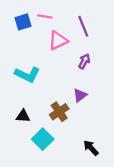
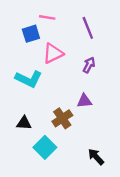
blue square: (23, 22) -> (31, 34), moved
pink triangle: (58, 41) -> (53, 53), moved
purple triangle: (80, 95) -> (84, 101), turned 32

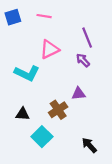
purple line: (88, 28) -> (87, 38), moved
blue square: (31, 34) -> (13, 17), moved
purple arrow: (89, 65) -> (83, 60), turned -72

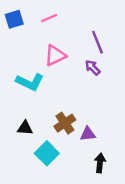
pink line: (44, 16) -> (49, 18), turned -32
purple triangle: (79, 94) -> (88, 134), moved
black arrow: (89, 145) -> (100, 163), turned 49

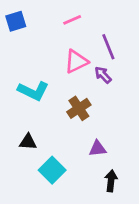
pink line: (49, 18) -> (72, 20), moved
pink triangle: (55, 55) -> (76, 61), moved
brown cross: (65, 123) -> (79, 108), moved

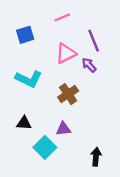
blue square: (16, 21) -> (25, 35), moved
purple triangle: (98, 149) -> (63, 129), moved

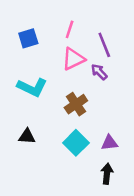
pink line: (62, 17) -> (70, 29), moved, turned -49
purple triangle: (63, 129) -> (109, 143), moved
cyan square: (45, 147) -> (76, 143), moved

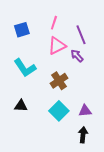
cyan L-shape: (32, 87) -> (25, 68), turned 30

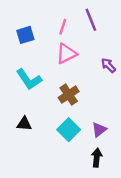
purple line: (81, 35) -> (91, 20), moved
purple arrow: (77, 56) -> (108, 65), moved
purple triangle: (85, 111) -> (99, 130), turned -32

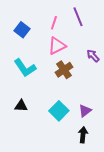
blue square: (25, 35) -> (22, 30), turned -35
brown cross: (69, 95) -> (64, 70), moved

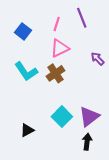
brown cross: (64, 70) -> (56, 73), moved
black triangle: (21, 106) -> (27, 130), moved, turned -32
purple triangle: (85, 111) -> (89, 117), size x1.5

